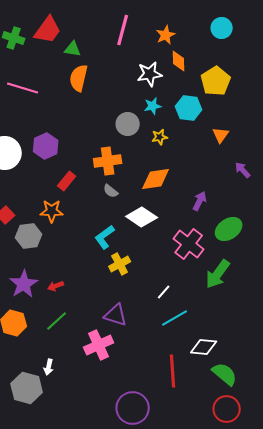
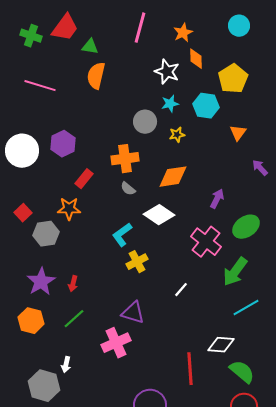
white star: (150, 74) -> (167, 72), turned 30
red arrow: (56, 286) -> (73, 284), turned -56
cyan line: (175, 318) -> (246, 308), moved

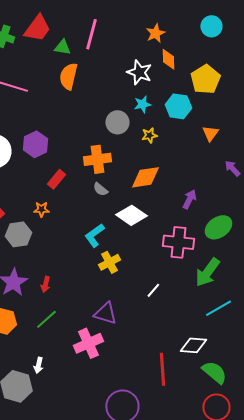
pink line: (140, 28) -> (91, 34), moved
orange star: (69, 209) -> (41, 209), size x0.7
pink cross: (206, 242) -> (178, 242), turned -32

